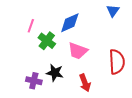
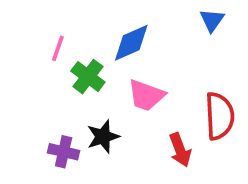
black star: (55, 73) -> (103, 137), turned -30
red arrow: (85, 83) -> (180, 150), moved

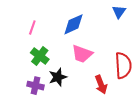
green cross: (88, 77) -> (40, 56), moved

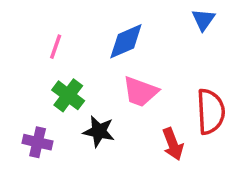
black star: (58, 77) -> (99, 131), turned 30
purple cross: (36, 86) -> (38, 142), moved

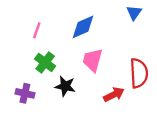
pink trapezoid: (140, 92) -> (93, 60), turned 85
red arrow: (173, 144) -> (114, 95), turned -96

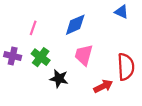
blue triangle: (134, 13) -> (121, 12), turned -40
purple cross: (25, 93) -> (13, 56), moved

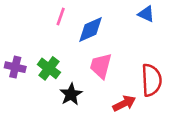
pink line: (33, 28) -> (61, 17), moved
black star: (59, 79) -> (71, 94), turned 30

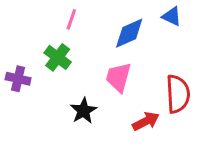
blue diamond: (90, 29) -> (129, 33), moved
green cross: (49, 68) -> (58, 57), moved

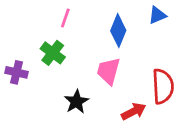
blue triangle: (172, 16) -> (157, 15), turned -48
blue diamond: (129, 33) -> (118, 31), turned -44

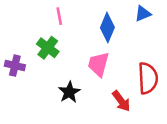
pink line: (65, 18) -> (59, 16), turned -30
red arrow: (134, 111) -> (121, 101), turned 80

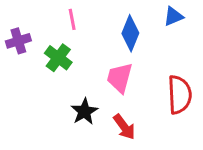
purple cross: (15, 66) -> (18, 41), moved, turned -30
red arrow: (121, 101) -> (124, 127), moved

